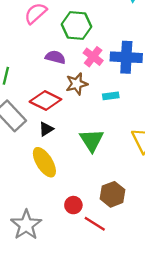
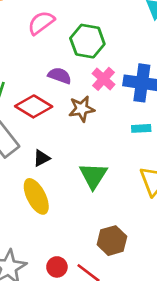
cyan rectangle: (111, 96) -> (141, 128), moved
red diamond: (45, 100) -> (34, 106), moved
red circle: (73, 205) -> (57, 267), moved

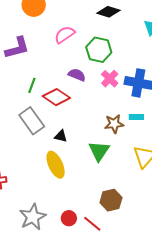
brown star: (82, 109) -> (114, 124), moved
black triangle: (42, 158) -> (61, 136), turned 40

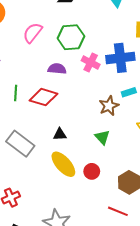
gray rectangle: (32, 121) -> (20, 144), moved
green triangle: (99, 151) -> (102, 137), size x0.7
red circle: (69, 218) -> (92, 171), moved

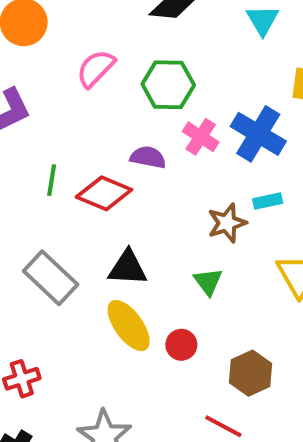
blue cross: (120, 58) -> (258, 134), turned 32
purple semicircle: (57, 69) -> (148, 157), moved
black triangle: (60, 134) -> (128, 268), size x1.5

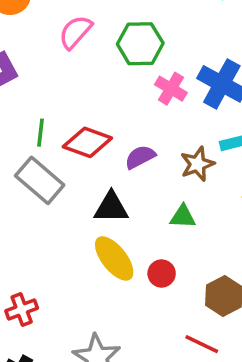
purple semicircle: (148, 157) -> (140, 157), moved, turned -36
gray rectangle: (51, 278) -> (40, 180), moved
green triangle: (208, 282) -> (183, 217), turned -48

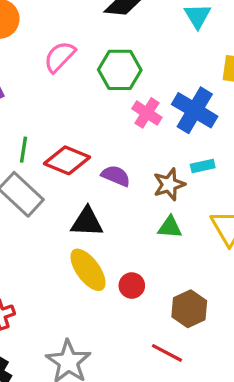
purple semicircle: (140, 157) -> (116, 176), turned 48
green triangle: (183, 217) -> (170, 227), moved

